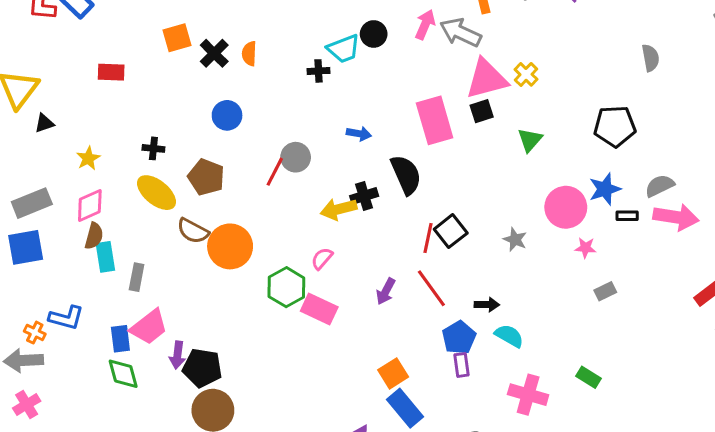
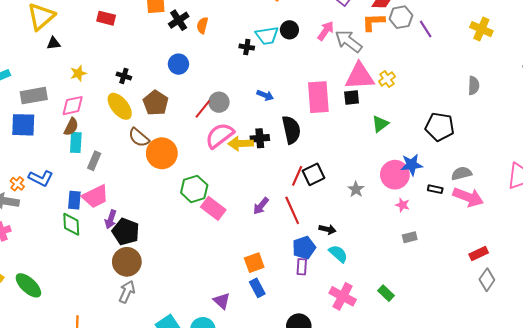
blue star: (605, 189) -> (412, 165), moved
pink semicircle: (322, 258) -> (220, 136), moved, size x1.8
blue rectangle: (405, 408) -> (257, 288), size x0.7

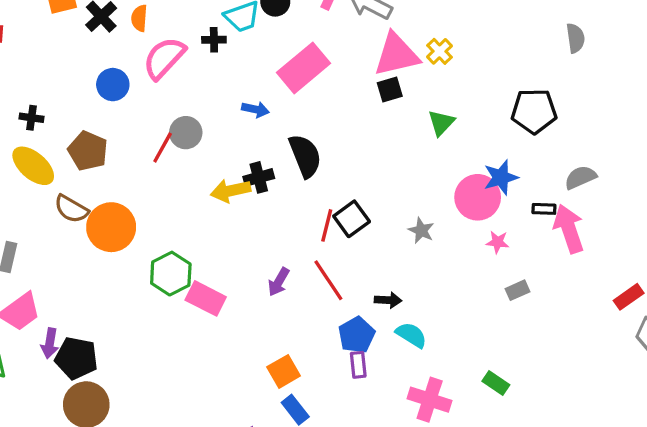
pink rectangle: (318, 97) -> (303, 68), moved, turned 64
pink semicircle: (220, 136) -> (164, 58), moved
pink arrow: (468, 197) -> (569, 229), moved, turned -120

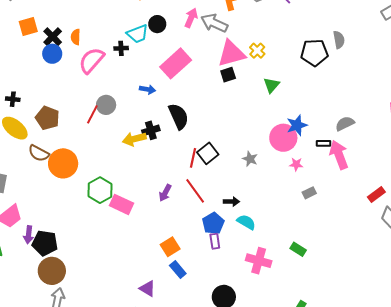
blue circle: (113, 85) -> (52, 54), moved
black pentagon: (534, 111) -> (314, 53), moved
green triangle: (441, 123) -> (271, 85), moved

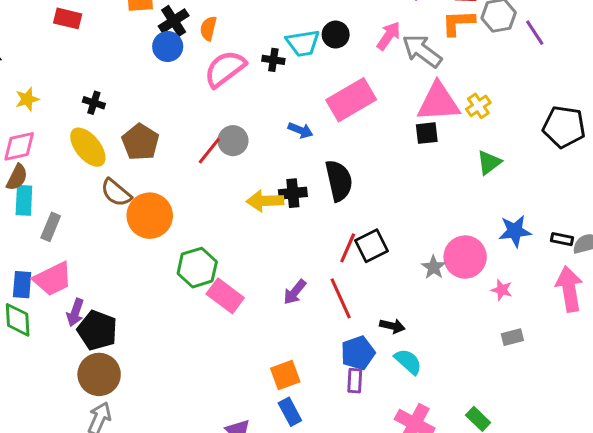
pink circle: (283, 138) -> (465, 257), moved
black rectangle: (324, 143) -> (562, 239), moved

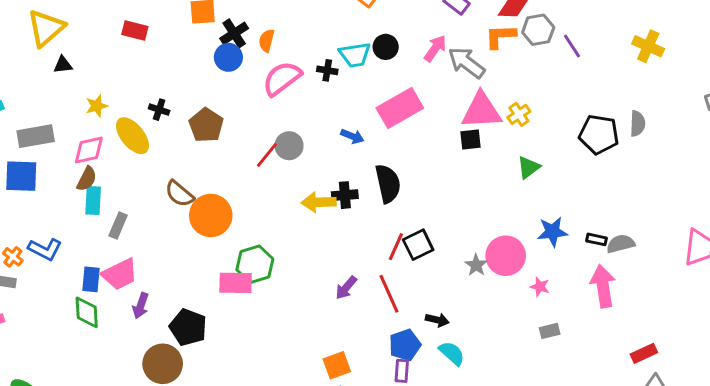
brown pentagon: (140, 142) -> (206, 125), moved
yellow ellipse: (88, 147) -> (132, 136), moved
pink rectangle: (225, 296) -> (236, 283), moved, turned -36
black pentagon: (97, 330) -> (188, 327), moved

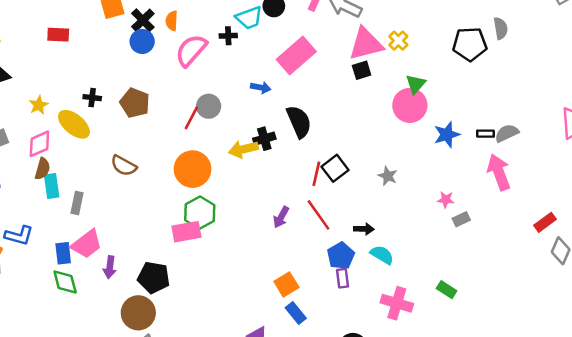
orange circle: (211, 215) -> (193, 169), moved
pink circle: (506, 256) -> (410, 105), moved
pink star: (540, 287) -> (446, 200), moved

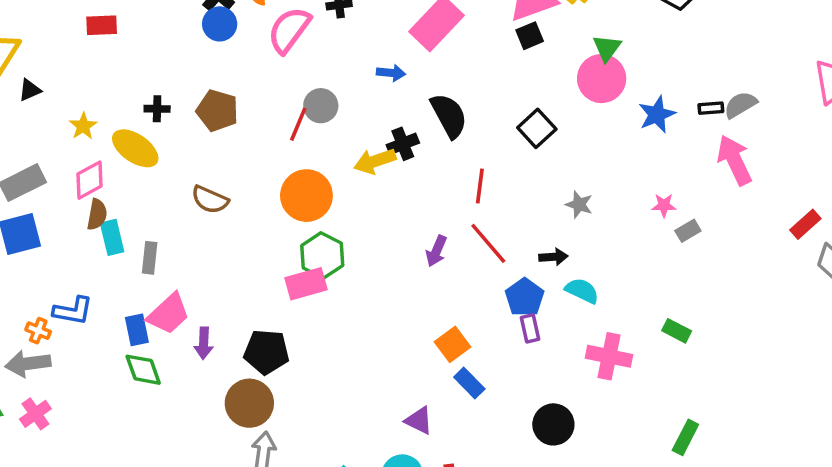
black square: (335, 168) -> (537, 128), moved
gray star: (388, 176) -> (579, 205), moved

